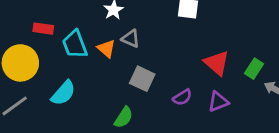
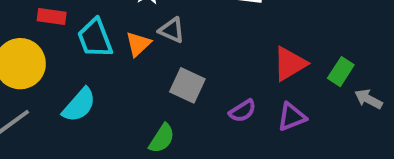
orange triangle: (106, 49) -> (138, 44), turned 36
red triangle: (217, 63) -> (290, 64), turned 48

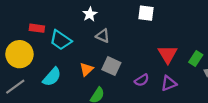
cyan trapezoid: (95, 38) -> (61, 40), turned -35
orange triangle: (138, 44) -> (87, 69), moved
red triangle: (290, 64) -> (168, 54), turned -30

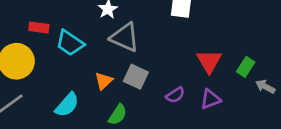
gray triangle: (103, 36) -> (125, 37), size x1.6
cyan semicircle: (52, 77) -> (67, 105), moved

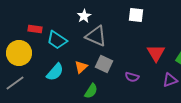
purple semicircle: (175, 95) -> (132, 77), turned 48
purple triangle: (210, 99) -> (170, 80), moved
cyan semicircle: (67, 105) -> (55, 72), moved

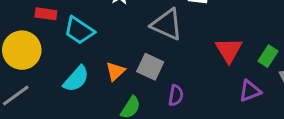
gray triangle: (96, 36) -> (167, 24), moved
purple semicircle: (132, 77) -> (176, 95), moved, turned -96

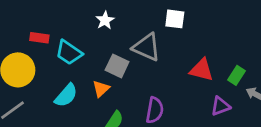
red triangle: (229, 50) -> (202, 70), turned -45
gray square: (150, 67) -> (117, 66), moved
purple semicircle: (176, 95) -> (155, 110), size x1.4

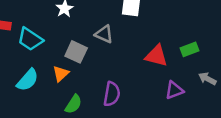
gray triangle: (147, 47) -> (104, 34), size x0.7
green rectangle: (237, 75) -> (190, 49), moved, turned 36

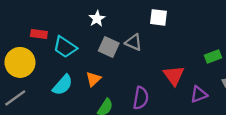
gray square: (76, 52) -> (109, 47), moved
red triangle: (156, 56) -> (174, 75), moved, turned 40

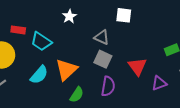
gray square: (109, 47) -> (103, 59), moved
orange triangle: (93, 79) -> (66, 70), size x1.6

